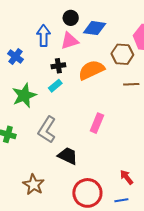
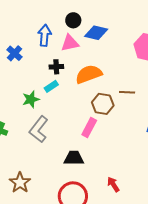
brown hexagon: (122, 54) -> (103, 104), moved
green star: (24, 96) -> (31, 99), moved, size x0.7
black trapezoid: (68, 156) -> (74, 158), moved, turned -30

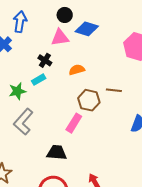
blue arrow: (45, 35) -> (20, 22), moved
black cross: (56, 67) -> (45, 60), turned 32
orange semicircle: (89, 74) -> (77, 70), size x0.6

